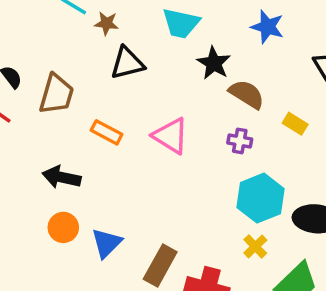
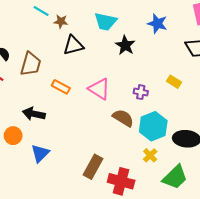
brown semicircle: (247, 94) -> (123, 118), moved
orange circle: (63, 227) -> (13, 136), moved
blue triangle: (107, 243) -> (40, 153), moved

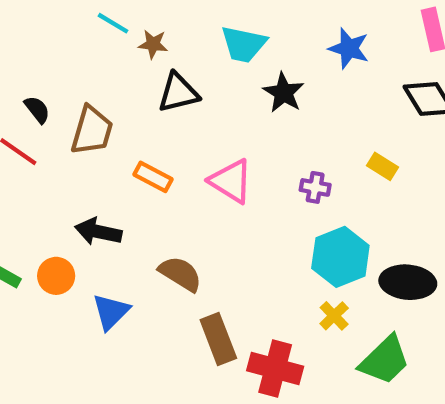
brown semicircle: (123, 118) -> (180, 274), moved
brown rectangle: (93, 167) -> (218, 339), turned -50

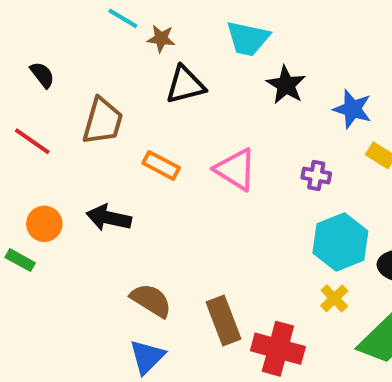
blue star: (349, 48) -> (352, 109), moved
black semicircle: (37, 109) -> (42, 75), moved
brown semicircle: (180, 274) -> (151, 300), moved
orange circle: (56, 276) -> (44, 224), moved
blue triangle: (111, 312) -> (147, 357), moved

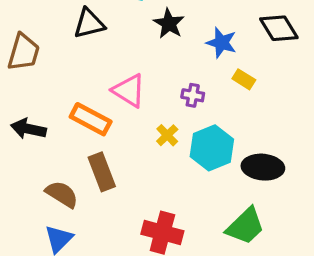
orange rectangle: (161, 165) -> (91, 119), moved, size x1.4
yellow cross: (334, 298) -> (167, 135), moved
brown rectangle: (224, 321) -> (102, 172), moved

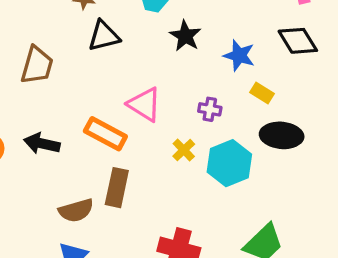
black ellipse: (263, 167) -> (282, 135), moved
brown rectangle: (102, 172) -> (117, 188), turned 33
brown semicircle: (62, 194) -> (76, 210), turned 132

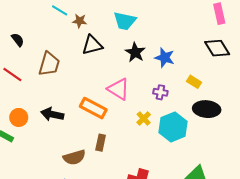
black star: (185, 36) -> (135, 52), moved
blue star: (239, 55) -> (165, 58), moved
brown rectangle: (117, 188) -> (101, 143), size x0.7

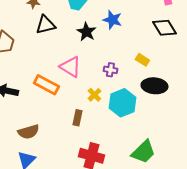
blue star: (165, 58) -> (112, 20), moved
brown rectangle: (101, 143) -> (77, 118), moved

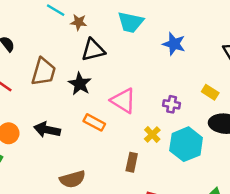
black star: (86, 32) -> (80, 84), moved
orange rectangle: (46, 85) -> (94, 122), size x0.7

